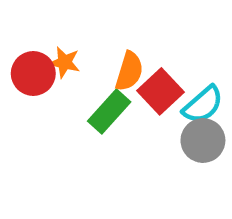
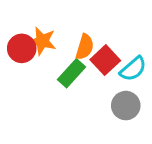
orange star: (65, 62) -> (42, 41), size x1.4
gray circle: (203, 140) -> (126, 106), moved

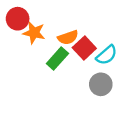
orange semicircle: (85, 47) -> (68, 37), turned 54
red circle: (22, 48) -> (18, 19), moved

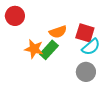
orange star: (34, 33) -> (34, 49), moved
red square: (84, 48) -> (85, 33), moved, turned -30

